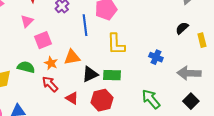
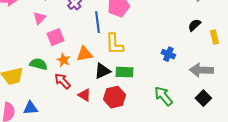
yellow L-shape: (116, 44) -> (114, 44), moved

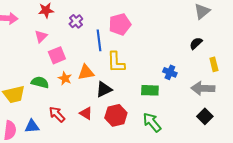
yellow rectangle: (214, 37) -> (214, 64), moved
green rectangle: (124, 72) -> (150, 90), moved
red arrow: (62, 81) -> (57, 114), moved
green arrow: (163, 96) -> (152, 122), moved

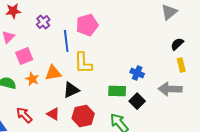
black semicircle: (196, 43) -> (177, 44), moved
black square: (205, 116) -> (137, 101), moved

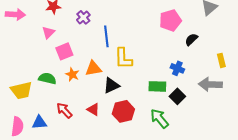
pink pentagon: (87, 25) -> (170, 20), moved
black semicircle: (177, 44) -> (191, 39), moved

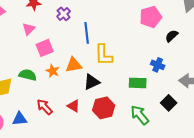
black square: (177, 96) -> (169, 103), moved

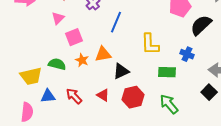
blue line: (87, 33) -> (116, 22), turned 30
black semicircle: (172, 36) -> (201, 25), size x1.6
yellow L-shape: (104, 55) -> (150, 44), moved
black square: (169, 103) -> (209, 92), moved
blue triangle: (20, 119) -> (48, 96), moved

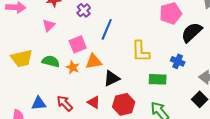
pink square: (74, 37) -> (78, 44), moved
green semicircle: (57, 64) -> (51, 61), moved
yellow trapezoid: (31, 76) -> (22, 58), moved

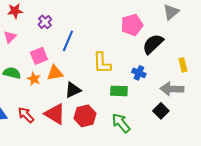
red triangle: (94, 102) -> (55, 114), size x1.6

